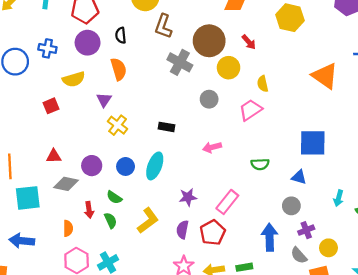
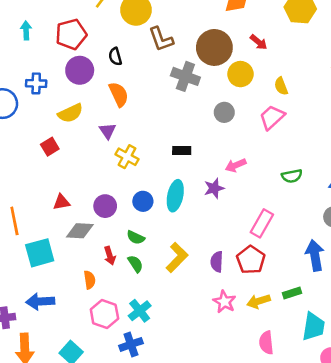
brown L-shape: (163, 26) -> (161, 39), turned -30
purple star: (188, 197) -> (214, 188), moved

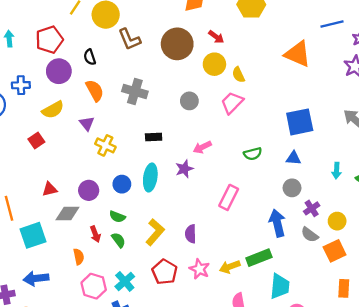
yellow circle: (240, 74) -> (214, 64), moved
gray cross: (185, 76) -> (135, 91), moved
red pentagon: (251, 260) -> (165, 272), moved
green rectangle: (292, 293) -> (259, 258), size x1.5

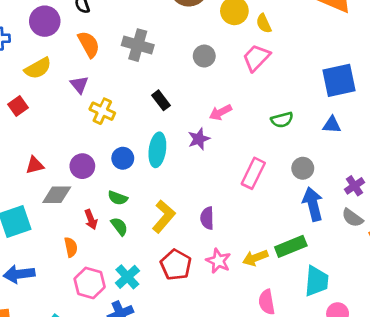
black rectangle: (154, 137) -> (161, 100), turned 56
gray circle: (292, 188) -> (303, 168), moved

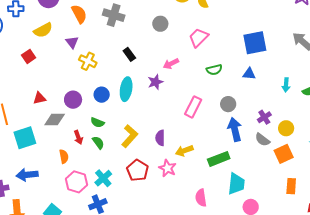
pink trapezoid: (256, 58) -> (199, 38), moved
yellow arrow: (255, 258) -> (184, 151), moved

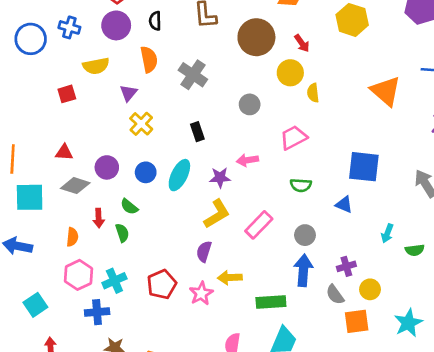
yellow L-shape: (130, 136) -> (217, 214), moved

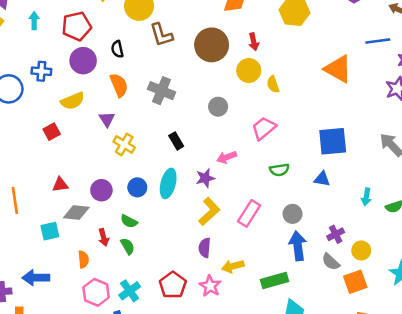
red arrow: (302, 43) -> (254, 42), turned 35
cyan square: (30, 197) -> (50, 231), moved, size x0.7

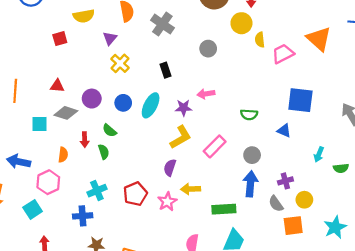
pink trapezoid: (264, 128) -> (283, 54), moved
pink hexagon: (96, 292) -> (48, 182), moved

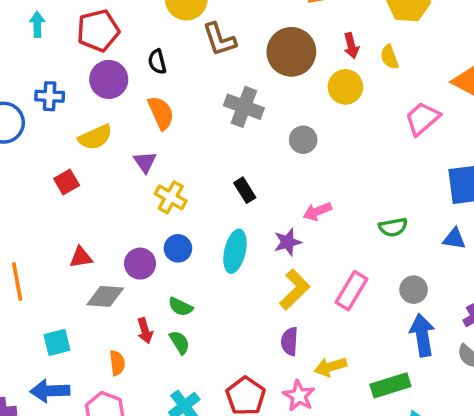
gray cross: (162, 24) -> (244, 107), moved
yellow semicircle: (260, 40) -> (389, 57), moved
blue circle: (123, 103) -> (178, 248), moved
cyan square: (39, 124) -> (57, 342), moved

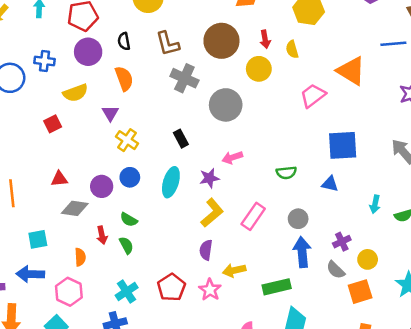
brown L-shape: (219, 39) -> (168, 44), moved
gray circle: (303, 140) -> (226, 105), size x1.6

